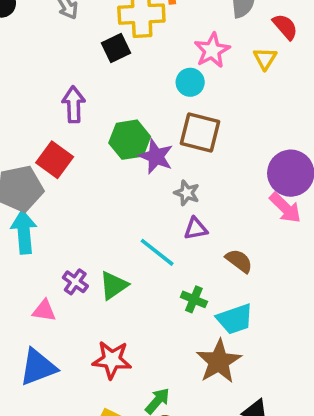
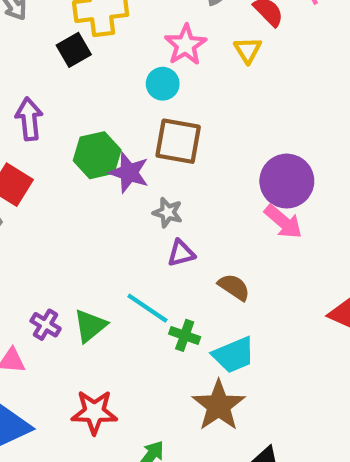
cyan line: (157, 252) -> (147, 308), moved

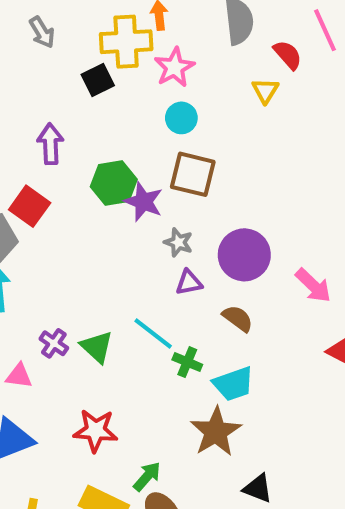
pink star: (186, 45) -> (174, 67), moved
purple circle: (287, 181) -> (244, 255), moved
pink arrow: (283, 222) -> (313, 286), moved
green triangle: (90, 326) -> (97, 347), turned -42

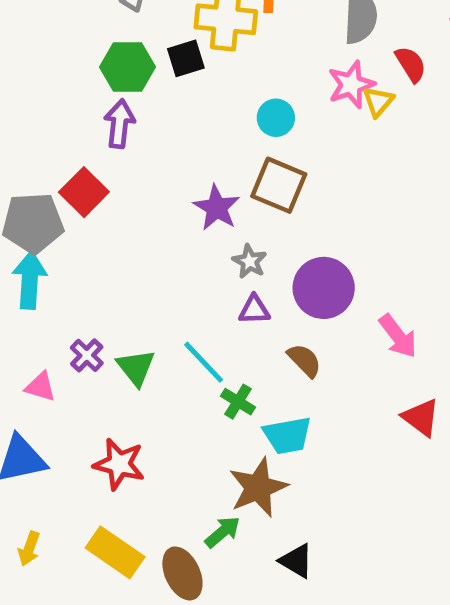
pink star: (174, 67) -> (351, 85), moved
green hexagon: (114, 183) -> (128, 67), moved
green arrow: (147, 476) -> (223, 532), moved

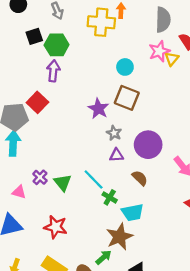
black square: (186, 58) -> (34, 36), moved

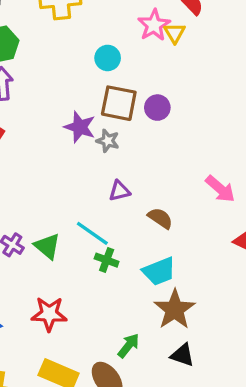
gray star: (114, 133) -> (108, 141), moved
purple circle: (148, 145) -> (157, 108), moved, size x0.6
green cross: (110, 197) -> (107, 260), moved
brown star: (120, 237) -> (175, 309), moved

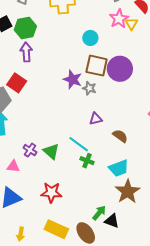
purple circle: (157, 108) -> (120, 69), size x1.6
black triangle: (182, 355) -> (112, 221), moved

